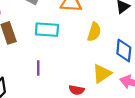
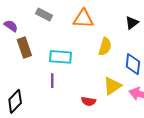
cyan rectangle: (47, 30) -> (61, 57), moved

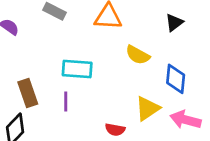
yellow semicircle: (105, 47) -> (138, 55), turned 102
brown rectangle: (24, 48) -> (28, 93), moved

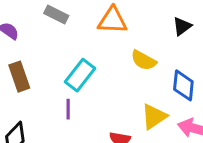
cyan rectangle: (77, 69) -> (80, 75), turned -56
brown rectangle: (28, 93) -> (19, 77), moved

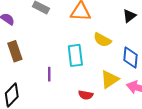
cyan rectangle: (80, 75) -> (75, 55), moved, turned -45

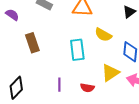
brown rectangle: (15, 51) -> (32, 43), moved
purple line: (49, 74) -> (59, 85), moved

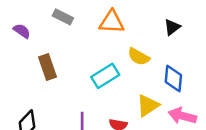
cyan rectangle: (77, 50) -> (105, 76), turned 65

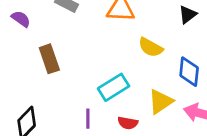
cyan rectangle: (105, 76) -> (114, 87), moved

